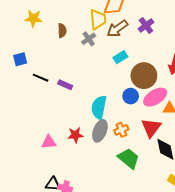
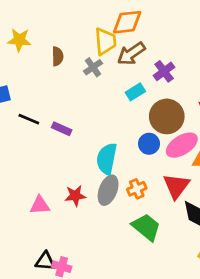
purple cross: (146, 26) -> (164, 71), moved

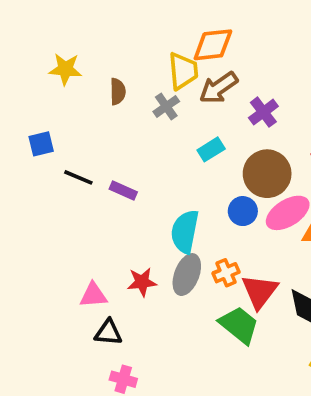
cyan rectangle: (135, 92) -> (211, 149), moved
red triangle: (176, 186) -> (260, 291), moved
black triangle: (45, 261) -> (108, 332), moved

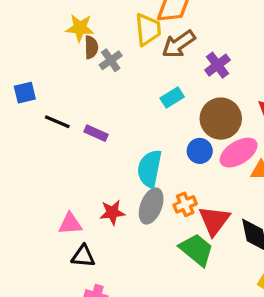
yellow star: (65, 69) -> (80, 28), moved
gray cross: (166, 106) -> (111, 60), moved

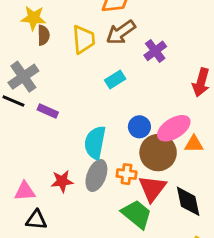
yellow trapezoid: (148, 29) -> (84, 39), moved
gray cross: (111, 60) -> (23, 77), moved, size x1.5
brown circle: (221, 119) -> (158, 153), moved
orange cross: (185, 204) -> (127, 174), turned 30

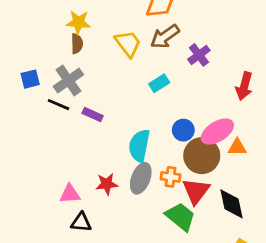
brown semicircle: (43, 35) -> (77, 44), moved
yellow trapezoid: (84, 39) -> (128, 44), turned -32

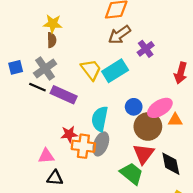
yellow trapezoid: (128, 44) -> (91, 70), moved
cyan rectangle: (159, 83) -> (115, 71), size x1.6
purple rectangle: (93, 114) -> (64, 95), size x1.6
orange cross: (171, 177) -> (83, 146), moved, size x1.5
red star: (107, 184) -> (69, 134), moved

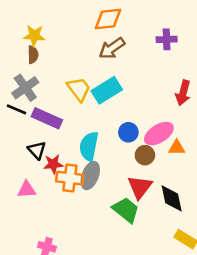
purple cross: (146, 49) -> (167, 39), moved, turned 35
brown circle: (148, 126) -> (145, 155), size x0.6
black triangle: (55, 178) -> (37, 150), moved, turned 42

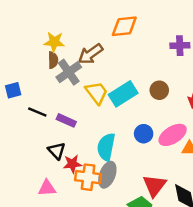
brown arrow: (112, 48) -> (90, 54), moved
gray cross: (25, 88) -> (69, 72), moved
purple rectangle: (47, 118) -> (66, 120), size x0.7
brown circle: (145, 155) -> (159, 90), moved

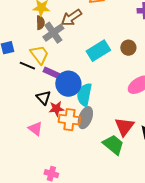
yellow trapezoid: (96, 93) -> (39, 55), moved
blue circle: (144, 134) -> (68, 84), moved, size x1.6
pink triangle: (47, 188) -> (35, 129), turned 42

